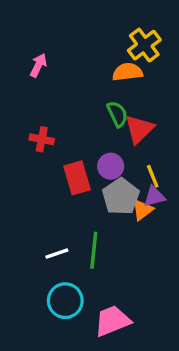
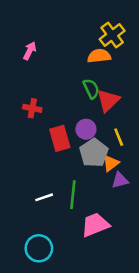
purple triangle: (154, 196) -> (120, 180), moved
cyan circle: (65, 301) -> (39, 248), moved
pink trapezoid: (112, 321) -> (95, 225), moved

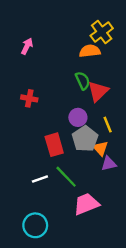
red rectangle: (60, 138) -> (54, 145), moved
orange triangle: (111, 163) -> (100, 148), turned -35
green line: (73, 195) -> (66, 177), turned -50

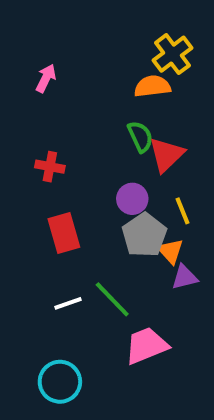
red rectangle: (54, 145) -> (64, 233), moved

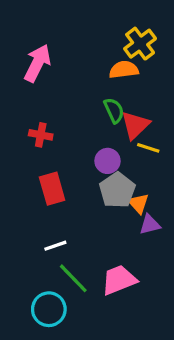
pink arrow: (46, 78) -> (37, 63), size x1.6
yellow line: (183, 211) -> (148, 148), moved, turned -50
green line: (112, 299) -> (73, 278), moved

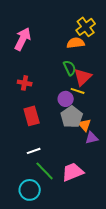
yellow line: (148, 148) -> (78, 91), moved

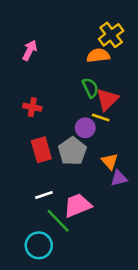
pink arrow: (23, 39) -> (30, 50), size x0.7
gray pentagon: (72, 117) -> (72, 151), moved
pink trapezoid: (73, 172) -> (77, 205), moved

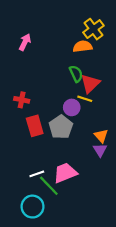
red cross: (32, 107) -> (22, 100), moved
orange triangle: (110, 161) -> (101, 136), moved
purple triangle: (119, 178) -> (100, 150), turned -48
white line: (44, 195) -> (37, 174), moved

